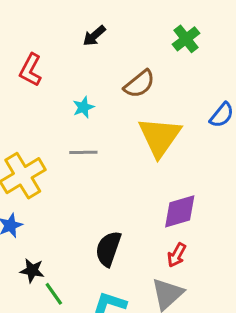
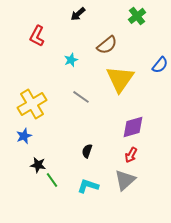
gray line: (83, 152) -> (81, 97), moved, turned 36
black semicircle: (108, 249) -> (87, 151), size x0.6

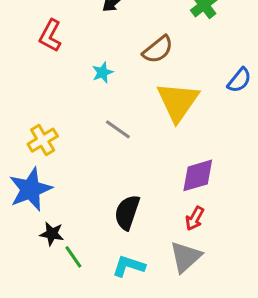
yellow cross: (32, 104) -> (43, 140), size x0.7
blue star: (24, 136) -> (30, 189), size x1.8
black semicircle: (87, 151) -> (127, 212), size x1.6

